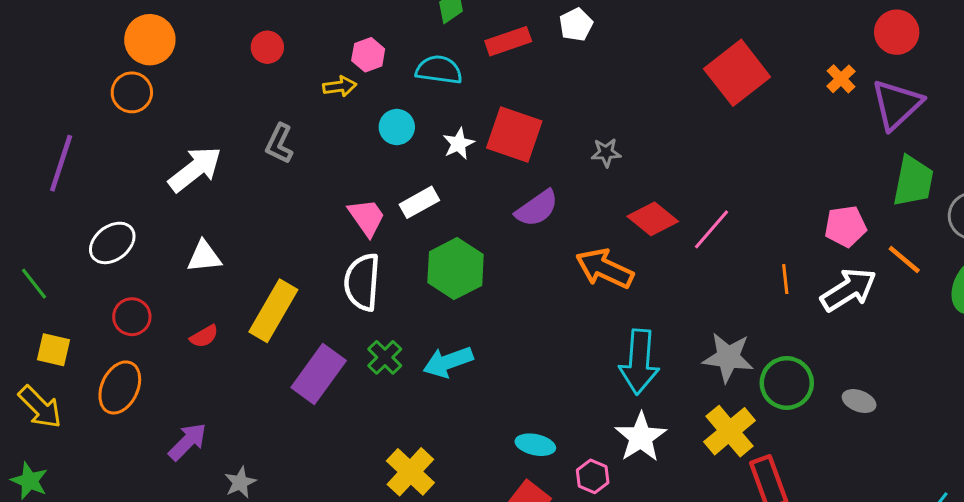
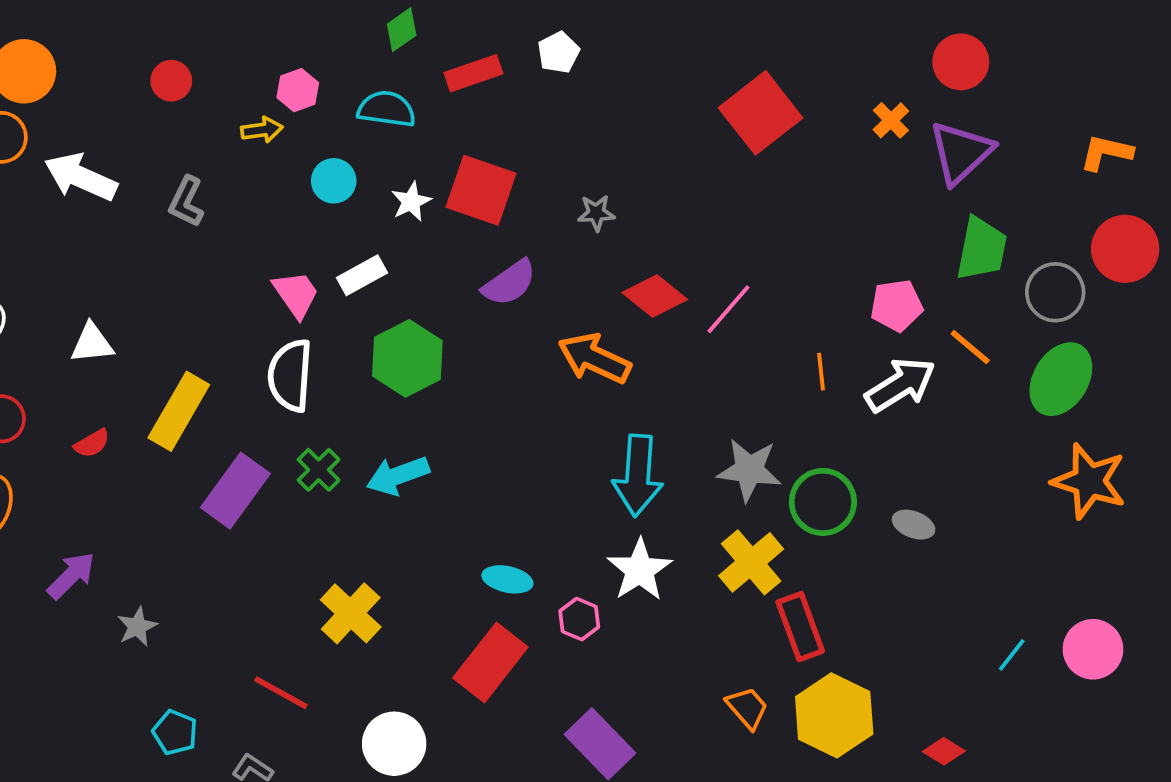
white arrow: (195, 169) -> (81, 177), moved, turned -118

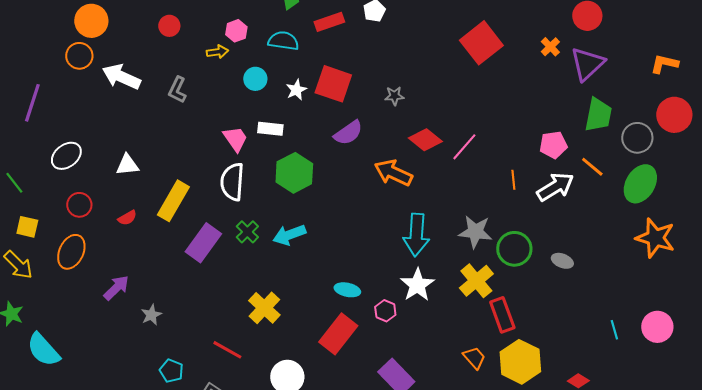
white rectangle: (362, 275) -> (270, 129), turned 35
cyan line: (1012, 655) -> (614, 330), turned -54

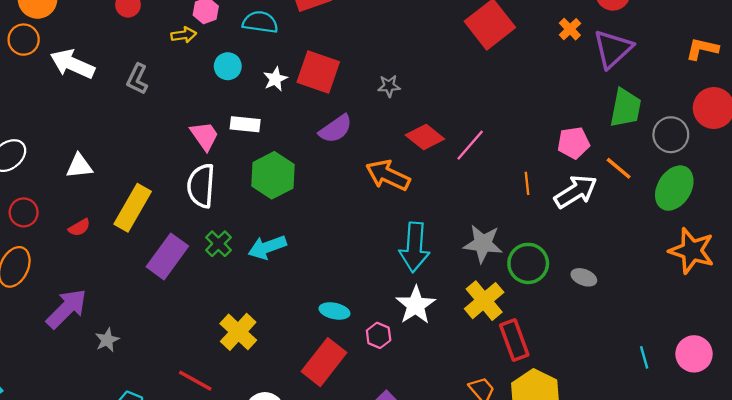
purple arrow: (116, 288) -> (67, 309), size x1.4

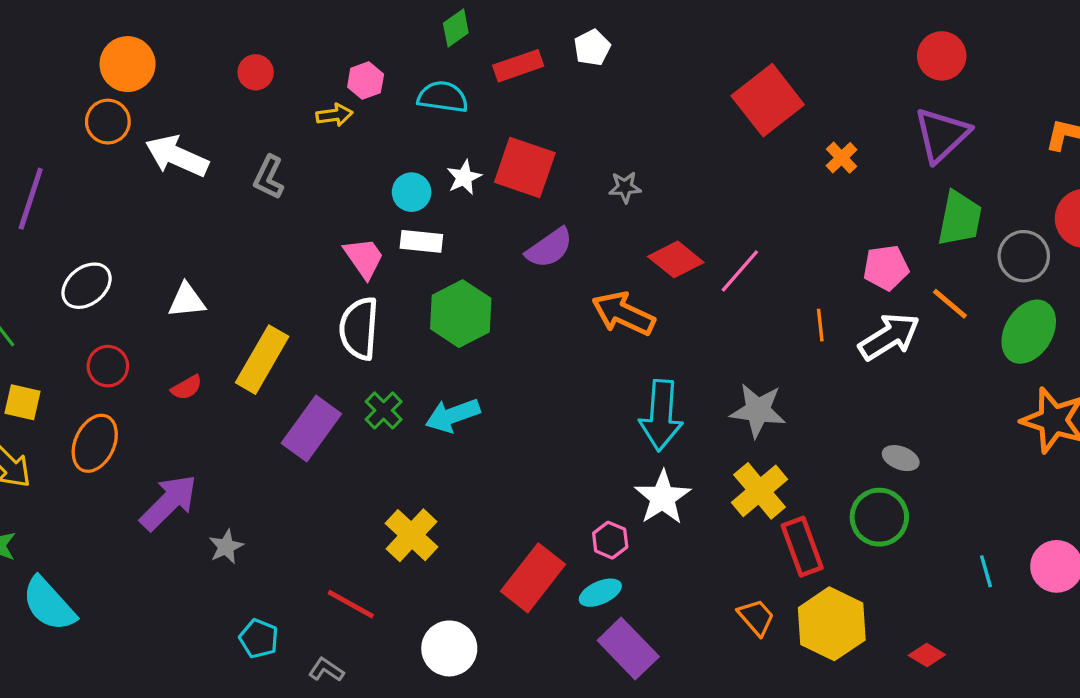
orange cross: (570, 29) -> (842, 158), moved
cyan circle: (228, 66) -> (412, 192), moved
green circle: (528, 263) -> (879, 517), moved
cyan ellipse: (334, 311) -> (600, 593), moved, turned -36

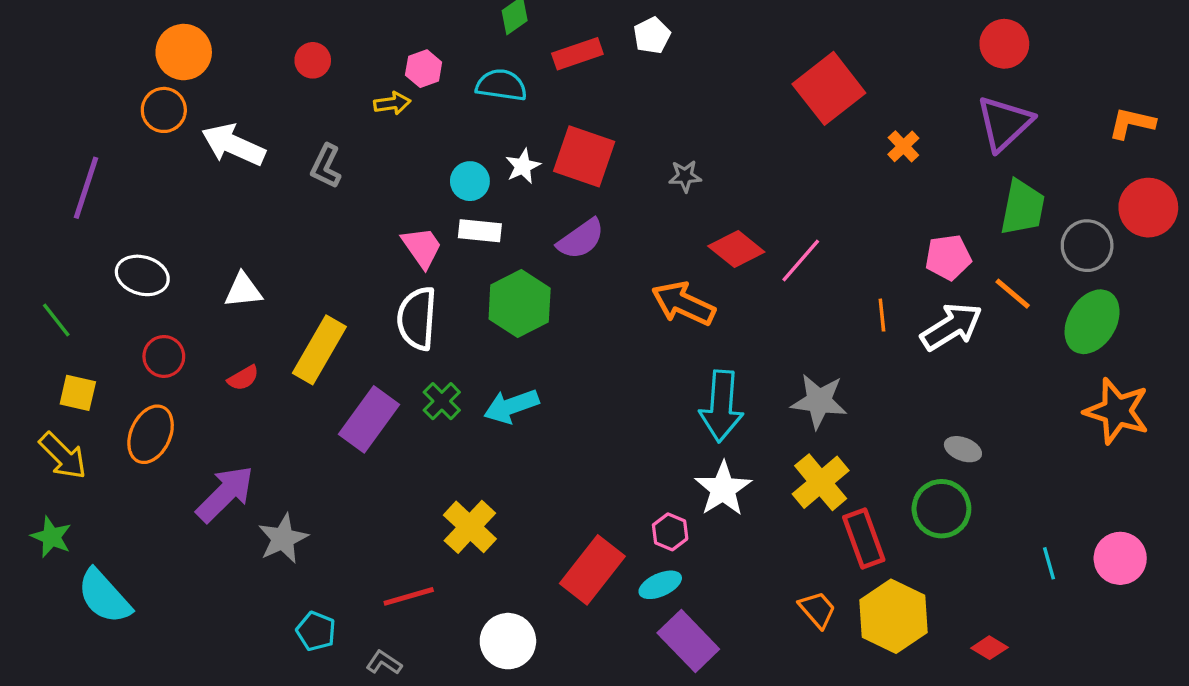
purple semicircle: (549, 248) -> (581, 239), moved
white ellipse: (87, 286) -> (142, 275), turned 54
gray star: (226, 547) -> (283, 538), size x1.4
red line: (351, 604) -> (409, 596), turned -45

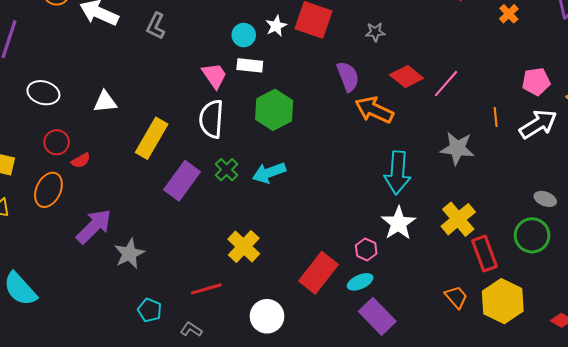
purple semicircle: (581, 239) -> (348, 77), moved, turned -76
red semicircle: (243, 378) -> (81, 160), moved
gray star: (819, 401) -> (457, 148), moved

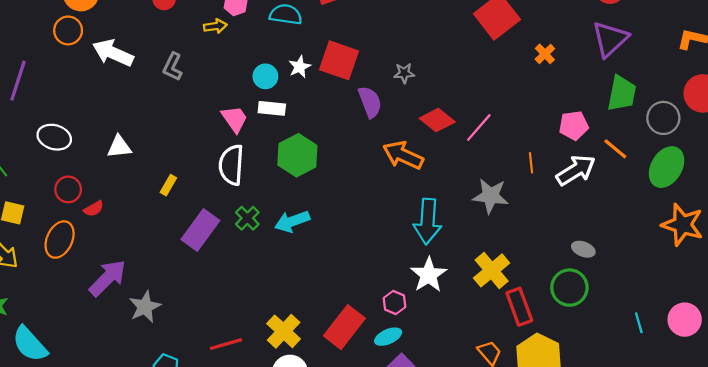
purple semicircle: (348, 77) -> (370, 102), moved
yellow rectangle: (152, 138) -> (168, 185), size x0.5
yellow cross: (244, 246) -> (284, 331), moved

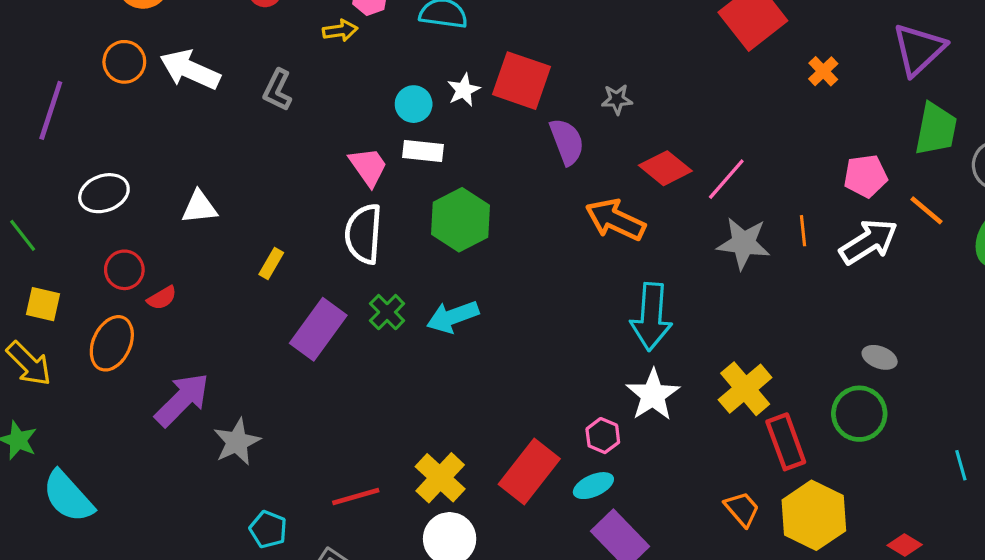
orange circle: (68, 30) -> (124, 62), moved
white ellipse: (54, 137) -> (104, 193), turned -36
gray star: (491, 196) -> (744, 243), moved

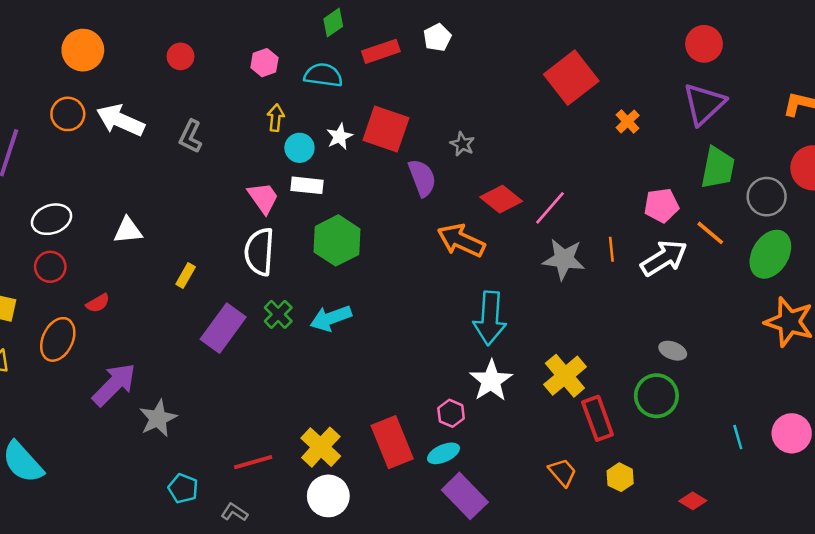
yellow arrow: (340, 31) -> (276, 118), moved, turned -76
gray star: (617, 99) -> (462, 144), turned 30
red circle: (124, 270) -> (50, 267), moved
red rectangle: (529, 472) -> (392, 442), turned -60
yellow hexagon: (814, 515) -> (620, 477), size x0.5

